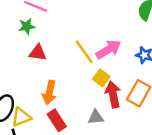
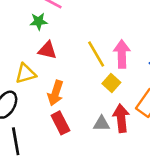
pink arrow: (108, 49) -> (122, 54), turned -65
red arrow: (113, 94) -> (121, 118), moved
yellow triangle: (21, 117) -> (26, 74), moved

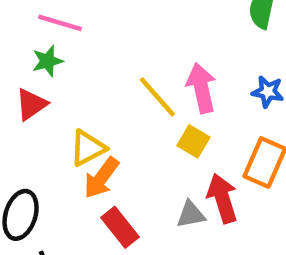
red triangle: (47, 50) -> (31, 104), moved, turned -36
yellow triangle: (26, 74) -> (88, 148), moved
orange arrow: (55, 93) -> (101, 178), turned 30

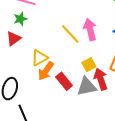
yellow square: (193, 141) -> (89, 65), moved, turned 32
gray triangle: (191, 214) -> (87, 87), size x1.5
red rectangle: (120, 227) -> (64, 81), moved

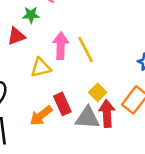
pink arrow: (90, 29) -> (61, 46), moved
yellow square: (89, 65) -> (98, 92), turned -32
orange arrow: (46, 71) -> (41, 116), moved

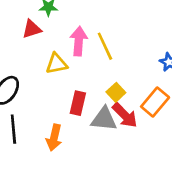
red rectangle: (62, 104) -> (78, 103), turned 35
red arrow: (107, 113) -> (125, 115), turned 136
orange arrow: (41, 116) -> (54, 138), moved, turned -40

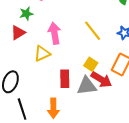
yellow line: (105, 46) -> (93, 31), moved

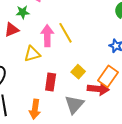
yellow line: (93, 31) -> (65, 33), moved
red arrow: (101, 79) -> (98, 89), moved, turned -35
gray triangle: (87, 86) -> (74, 104), moved, turned -50

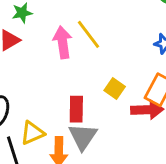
yellow triangle: (32, 54) -> (32, 133), moved
gray triangle: (74, 104) -> (83, 137), moved

